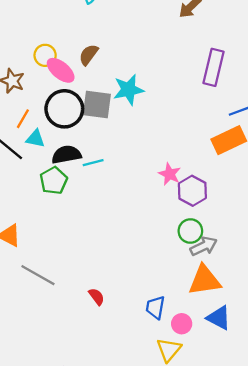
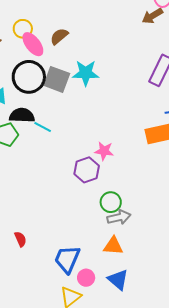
cyan line: (93, 163) -> (43, 127), turned 30
pink star: (170, 174) -> (104, 151), turned -30
purple hexagon: (192, 191) -> (87, 170), moved
orange triangle: (205, 280) -> (113, 246), size x0.7
blue trapezoid: (155, 307) -> (67, 259), size x1.4

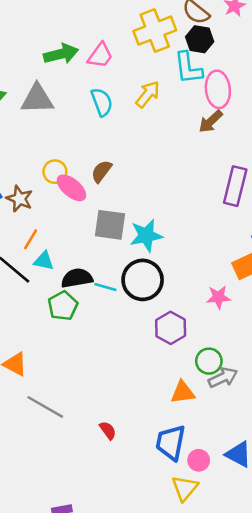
cyan star: (86, 73) -> (146, 235), moved
black circle: (29, 77) -> (143, 280), moved
pink star: (104, 151) -> (218, 297), moved
orange triangle: (113, 246) -> (183, 392), moved

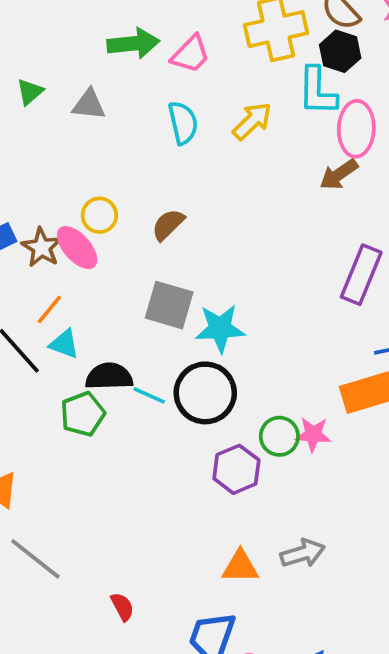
gray triangle: (37, 99) -> (89, 104), size x0.7
pink ellipse: (71, 188) -> (77, 248), moved
green circle: (209, 361) -> (279, 436), moved

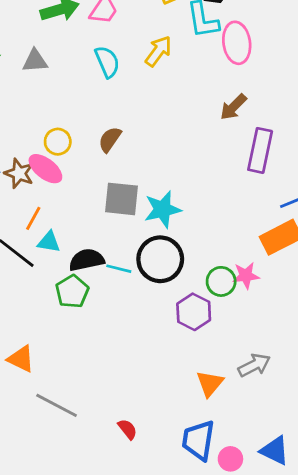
brown arrow: (339, 174) -> (233, 107), moved
orange triangle: (240, 567) -> (210, 383), turned -40

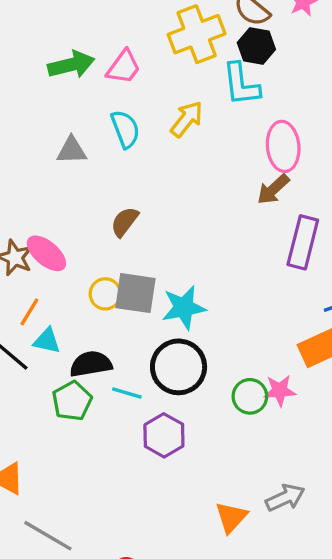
pink ellipse: (237, 43) -> (283, 146), moved
gray triangle: (35, 61) -> (72, 150), moved
yellow circle: (58, 142) -> (105, 294), moved
cyan line: (119, 269) -> (127, 393), moved
purple hexagon: (194, 312) -> (164, 435), moved

